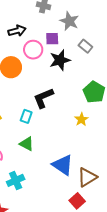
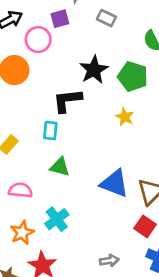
black star: (60, 60) -> (94, 70), moved
black L-shape: (43, 98) -> (67, 100), turned 30

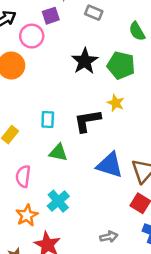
black L-shape: (67, 100) -> (87, 121), moved
pink semicircle: (20, 190) -> (23, 176), turned -85

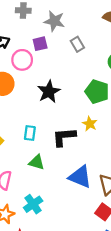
gray rectangle: (94, 13) -> (77, 44), turned 32
black star: (85, 61) -> (49, 92), moved

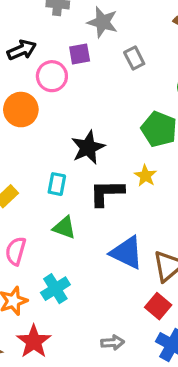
black star: (49, 92) -> (88, 147), moved

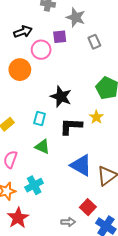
black star: (88, 147) -> (61, 97), turned -30
red square: (158, 306) -> (88, 207), moved

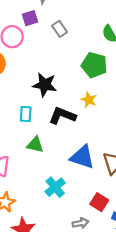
gray rectangle: (94, 42) -> (60, 29), moved
black L-shape: (71, 126) -> (62, 116), turned 30
cyan cross: (34, 185) -> (55, 187), moved

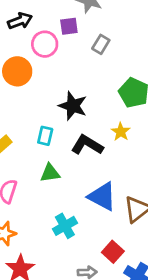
gray rectangle: (60, 29) -> (101, 44), turned 56
green triangle: (35, 145) -> (50, 173), turned -30

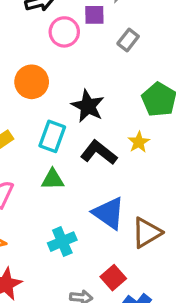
orange circle: (17, 71) -> (32, 82), moved
cyan rectangle: (45, 136) -> (52, 136), size x1.4

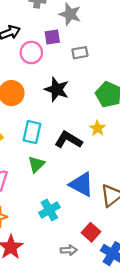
gray rectangle: (128, 40) -> (80, 53), turned 49
black star: (88, 106) -> (57, 89), moved
green triangle: (53, 179) -> (36, 164), turned -36

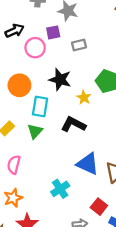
yellow star: (97, 128) -> (84, 97), moved
cyan rectangle: (32, 132) -> (40, 107), moved
green triangle: (36, 164) -> (35, 131), moved

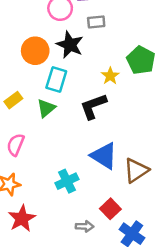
gray rectangle: (79, 45) -> (96, 22), moved
black star: (60, 80) -> (70, 45), moved
black L-shape: (73, 124) -> (93, 106), turned -55

